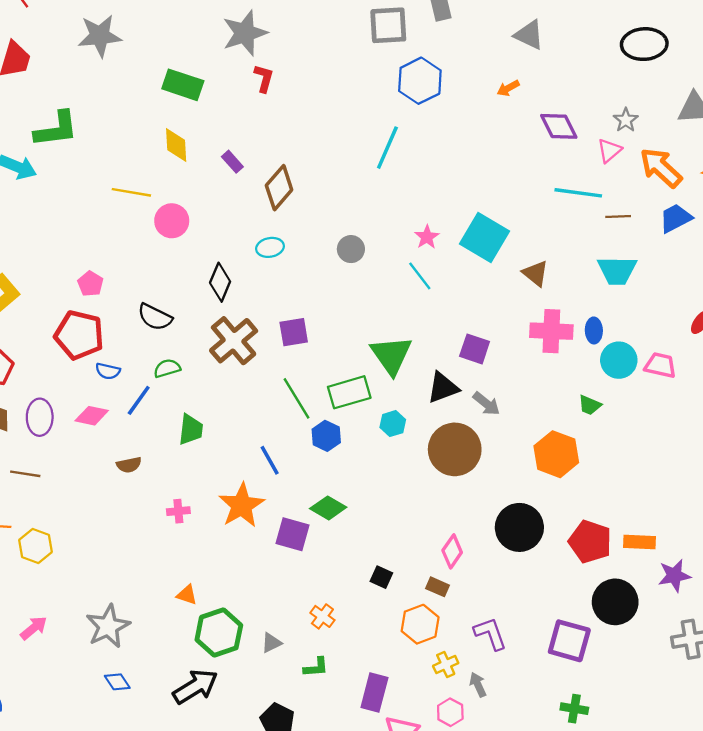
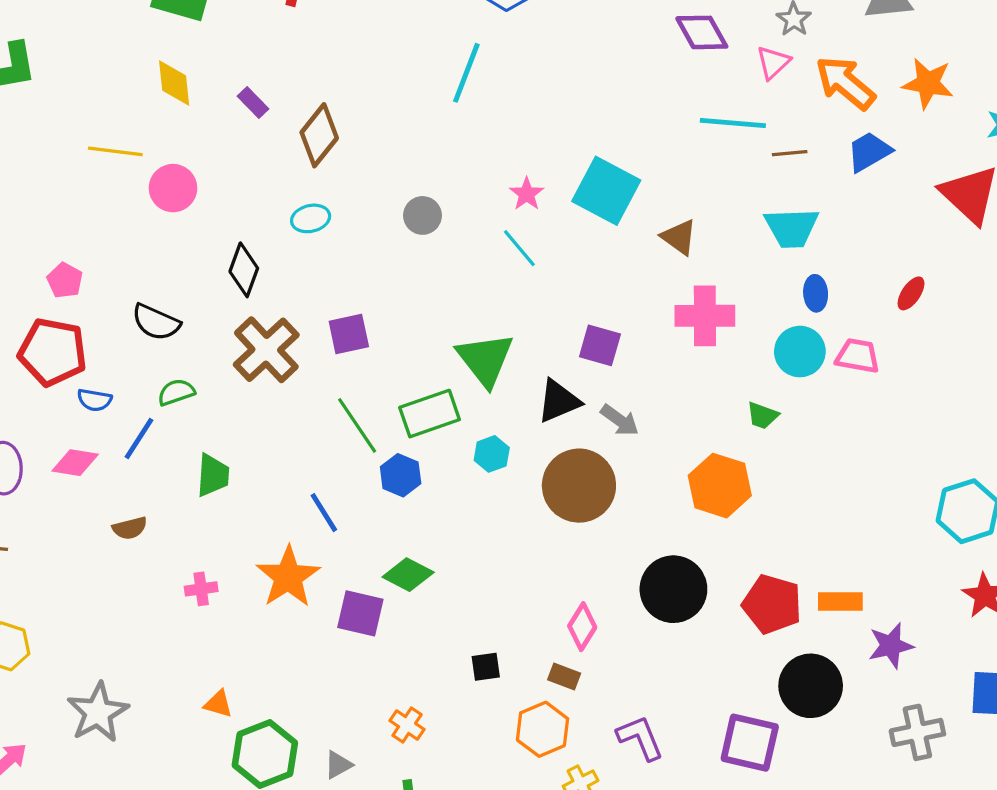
blue ellipse: (594, 330) -> (816, 293), moved
black square: (381, 577) -> (486, 667), turned -30
gray star: (108, 626) -> (98, 712), moved

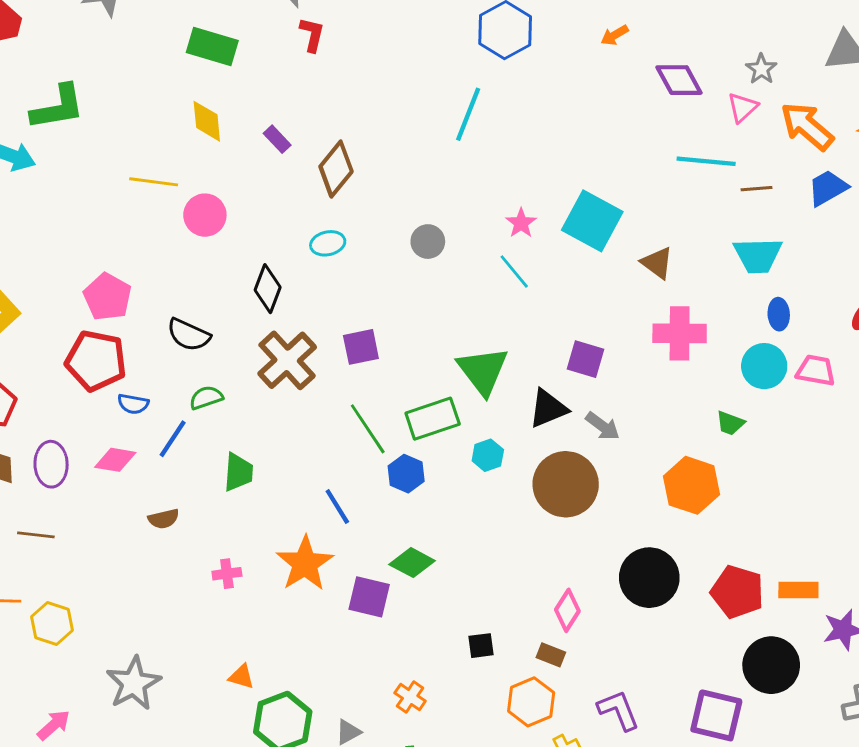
pink pentagon: (65, 280) -> (107, 297), size x1.5

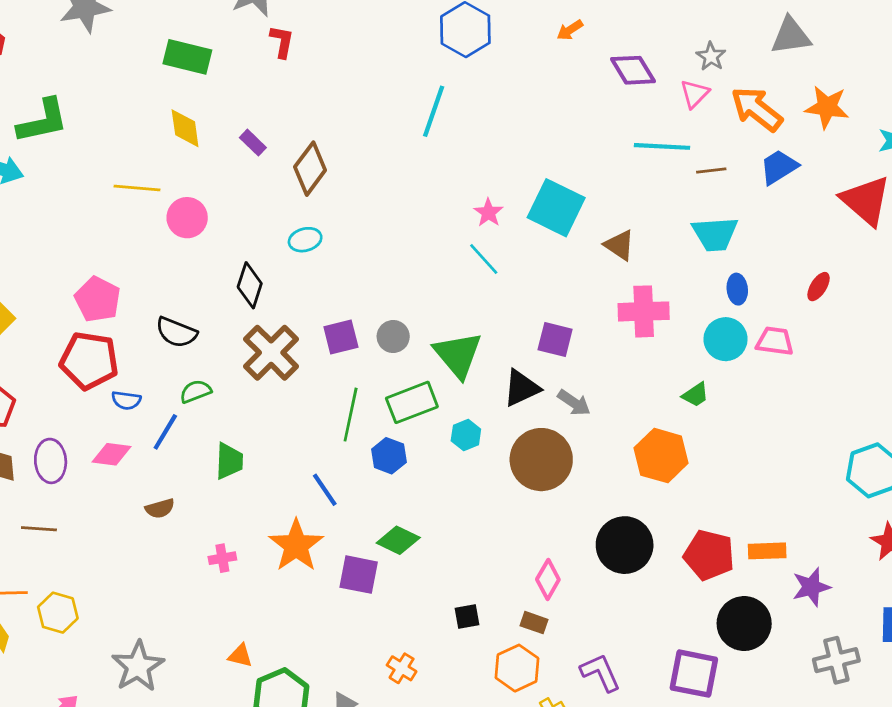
gray circle: (428, 242) -> (393, 337), moved
green trapezoid: (730, 423) -> (696, 395), turned -52
green line: (368, 429) -> (351, 415), turned 48

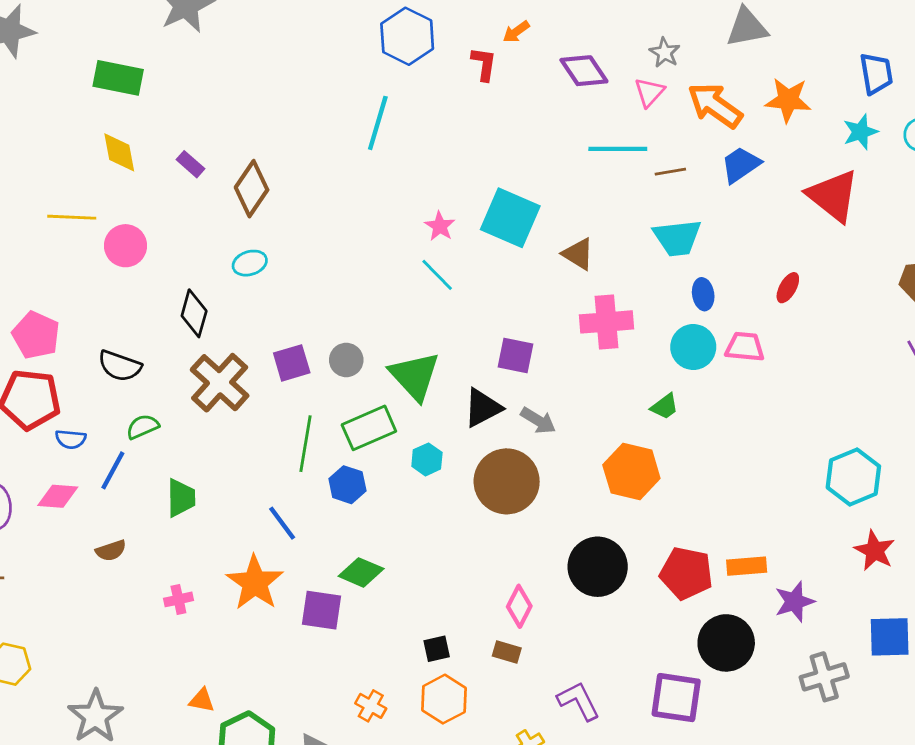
red L-shape: (282, 42) -> (484, 64), moved
orange hexagon: (517, 668) -> (444, 699), moved

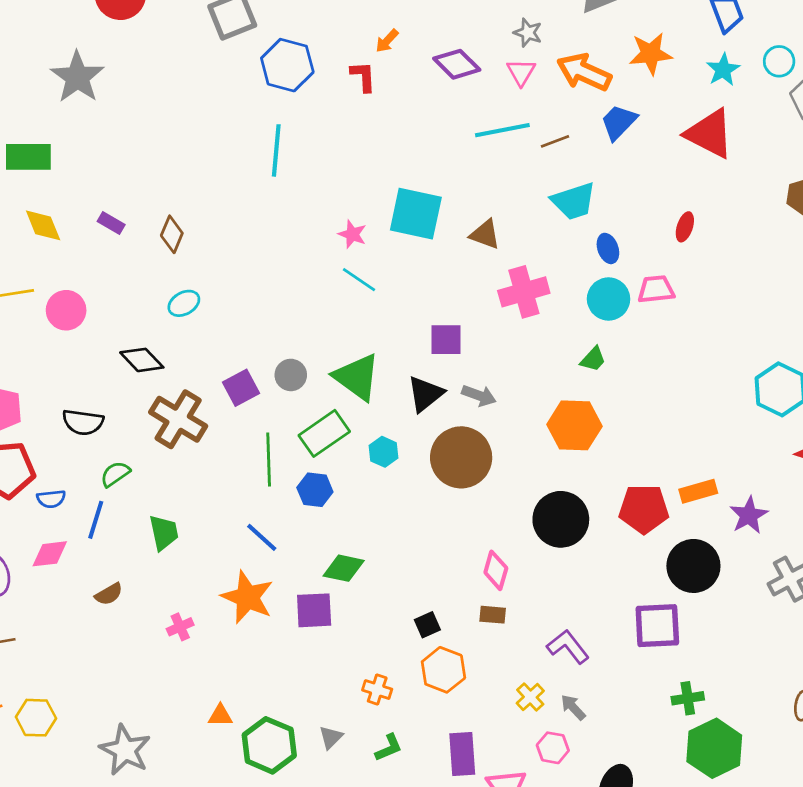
brown diamond: (252, 189) -> (172, 234), size x0.7
black diamond: (194, 313) -> (142, 360), turned -48

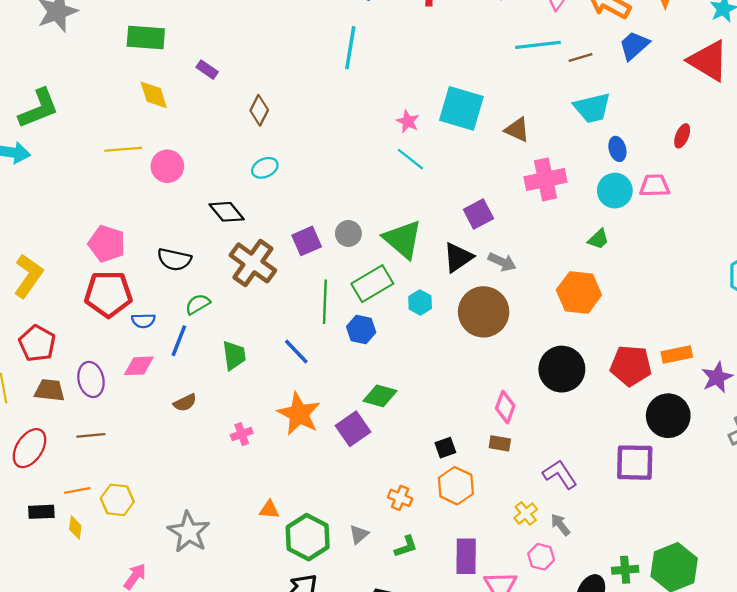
purple rectangle: (111, 223) -> (207, 70), moved
purple square: (446, 340) -> (478, 214), turned -32
blue line: (262, 537) -> (296, 352), moved
purple square: (314, 610) -> (353, 429), turned -36
green cross: (688, 698) -> (625, 570), moved

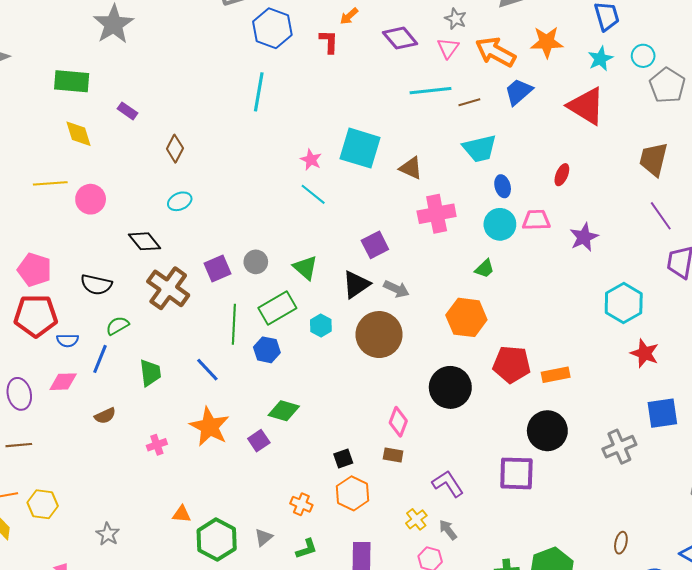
green triangle: (403, 239) -> (305, 268), size x0.7
red pentagon: (631, 366) -> (512, 364), moved
purple star: (717, 377) -> (584, 237), moved
purple square: (353, 429) -> (259, 441), size x0.7
gray star: (189, 532) -> (108, 534), size x0.6

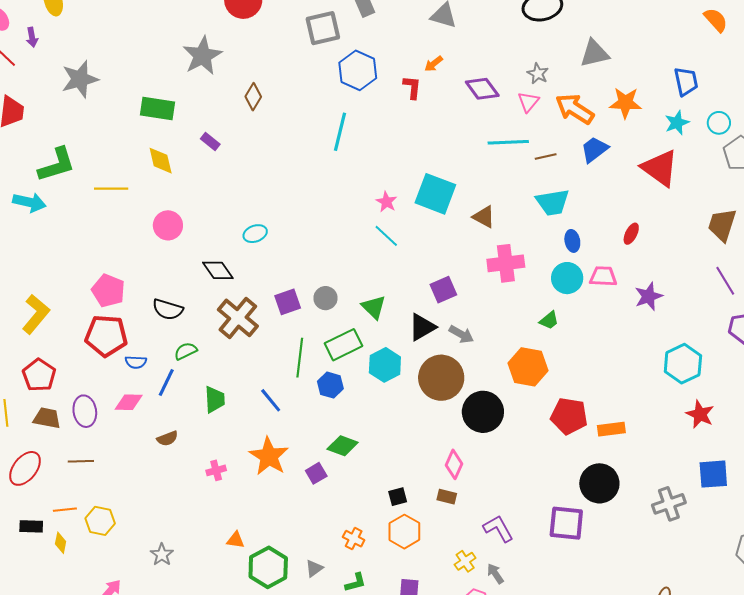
brown diamond: (175, 149) -> (253, 97), moved
yellow line: (50, 183) -> (111, 189), moved
cyan hexagon: (321, 326) -> (385, 365), size x1.5
black circle: (450, 387) -> (483, 412), moved

